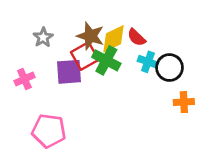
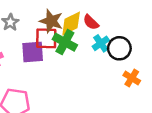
red square: (85, 56) -> (46, 38), turned 30
cyan cross: (148, 62) -> (101, 43), turned 35
orange cross: (184, 102) -> (132, 78), turned 35

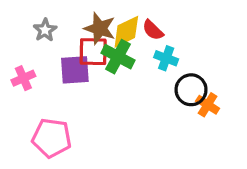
cyan cross: (101, 43) -> (166, 58), turned -35
black circle: (119, 48) -> (191, 90), moved

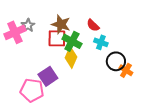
yellow diamond: (126, 32) -> (71, 57), moved, turned -40
purple square: (75, 70) -> (48, 76), moved, turned -30
pink cross: (23, 78) -> (15, 32), moved, size x1.5

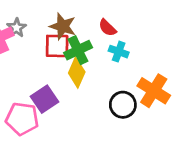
green cross: (72, 41) -> (78, 50), turned 36
black circle: (116, 61) -> (123, 105), moved
orange cross: (126, 70) -> (154, 91), size x1.6

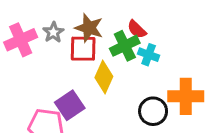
gray star: (16, 28) -> (53, 32), moved
green cross: (78, 50) -> (125, 46), moved
orange cross: (154, 91) -> (186, 96), turned -32

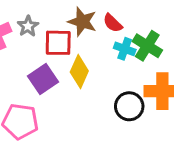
brown star: (89, 28) -> (82, 22), moved
green cross: (125, 46) -> (147, 46), moved, turned -32
purple square: (70, 105) -> (43, 79), moved

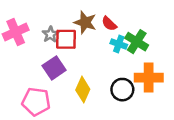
gray star: (28, 26) -> (50, 34), moved
yellow diamond: (79, 71) -> (83, 90), moved

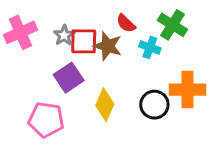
brown star: (85, 22) -> (108, 46), moved
red semicircle: (109, 24) -> (126, 23), moved
green cross: (137, 42) -> (172, 25), moved

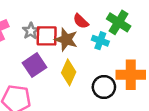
yellow diamond: (105, 105) -> (69, 72), moved

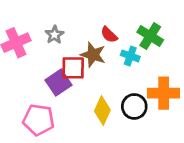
gray star: (31, 31) -> (55, 35), moved
red square: (47, 36) -> (73, 68), moved
yellow diamond: (69, 72) -> (102, 110), moved

